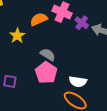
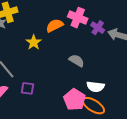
gray semicircle: (48, 55) -> (77, 61), moved
pink pentagon: (46, 73) -> (74, 100), moved

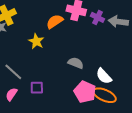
gray semicircle: (77, 61) -> (76, 63), moved
white semicircle: (95, 87) -> (104, 76), turned 48

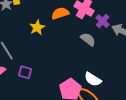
gray semicircle: (76, 63) -> (88, 39), moved
white semicircle: (104, 76) -> (93, 79), turned -30

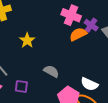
orange semicircle: (60, 13) -> (78, 34), moved
gray semicircle: (88, 39) -> (51, 71), moved

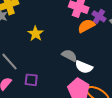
gray semicircle: (51, 71) -> (69, 55), moved
white semicircle: (89, 84) -> (84, 67), moved

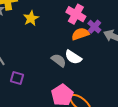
yellow star: (36, 34) -> (31, 18), moved
white semicircle: (84, 67) -> (73, 57), moved

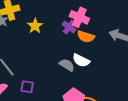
purple cross: (94, 27) -> (69, 27), moved
orange semicircle: (80, 34) -> (86, 37), turned -138

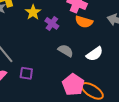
purple cross: (69, 27) -> (52, 23), moved
white semicircle: (81, 60) -> (95, 54), moved, turned -60

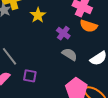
purple cross: (52, 23) -> (63, 33), moved

